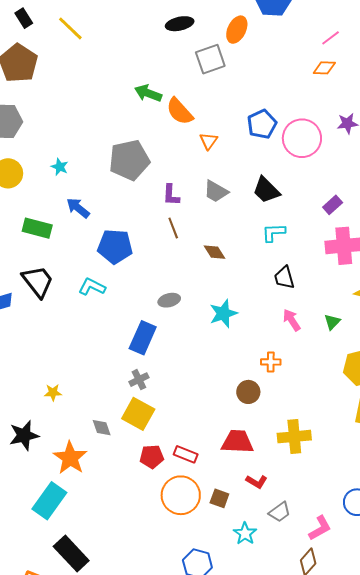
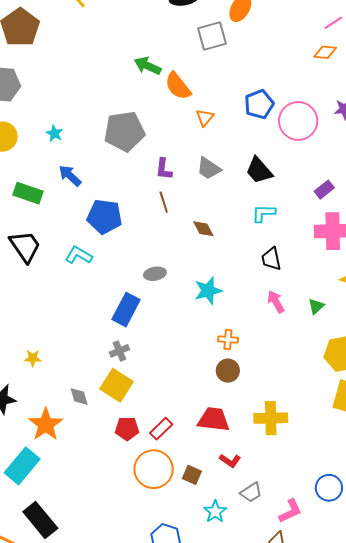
orange cross: (271, 362) -> (228, 340), moved
red rectangle: (186, 454) -> (161, 429), turned -70

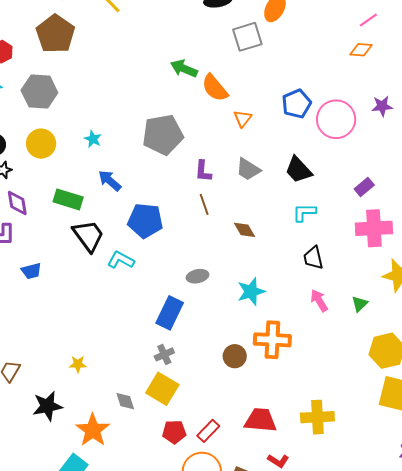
black trapezoid: (25, 246) -> (88, 236), moved
orange cross: (228, 340) -> (272, 340), size x1.8
brown circle: (228, 371) -> (235, 356), moved

